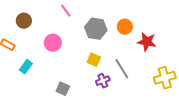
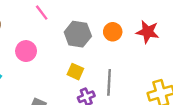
red star: (147, 42) -> (148, 32), moved
gray line: (122, 69) -> (109, 82), turned 35

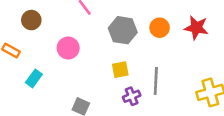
yellow square: (75, 72) -> (120, 70), turned -35

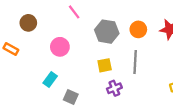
cyan rectangle: (34, 78) -> (50, 80), moved
gray line: (156, 81) -> (135, 62), moved

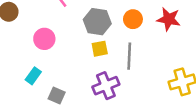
yellow square: (105, 65) -> (100, 49), moved
purple cross: (114, 88) -> (106, 86), size x1.5

